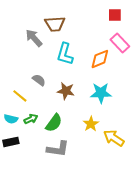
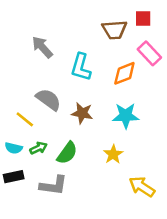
brown trapezoid: (55, 24) -> (114, 30), moved
gray semicircle: (39, 80) -> (48, 99), size x1.5
yellow arrow: (114, 138) -> (142, 187), moved
gray L-shape: (58, 149) -> (53, 185), moved

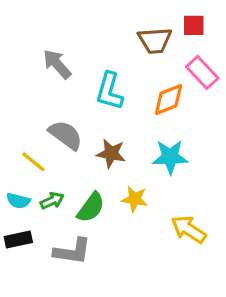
yellow star: (113, 154) -> (135, 199), moved, turned -30
yellow arrow: (142, 187) -> (189, 229), moved

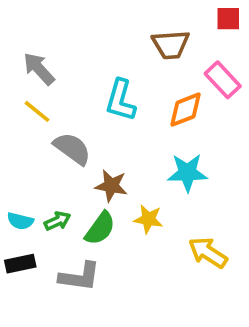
red square: (194, 25) -> (228, 19), moved
gray arrow: (57, 64) -> (39, 69), moved
brown star: (111, 153) -> (111, 186), moved
yellow line: (34, 162) -> (37, 111), moved

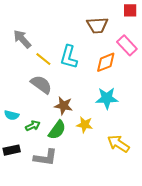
yellow line: (37, 111) -> (43, 59), moved
cyan semicircle: (20, 221) -> (12, 115), moved

